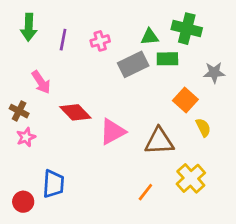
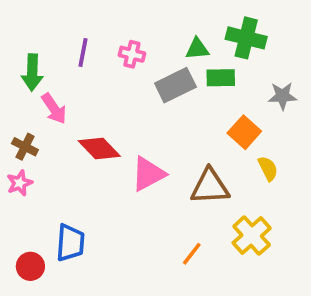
green arrow: (29, 27) -> (32, 72), moved
pink cross: (100, 41) -> (132, 54), turned 30
pink star: (26, 137) -> (20, 183), moved

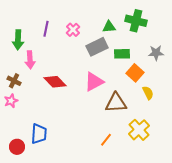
pink cross: (132, 54) -> (73, 30), turned 32
green rectangle: (221, 78) -> (122, 54), moved
pink arrow: (54, 109) -> (30, 60), turned 30
pink triangle: (148, 174) -> (94, 82), moved

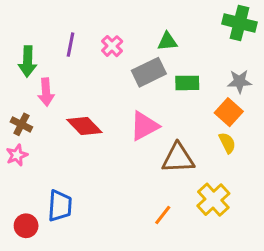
green cross: (136, 21) -> (240, 23), moved
orange square: (135, 73) -> (229, 112), moved

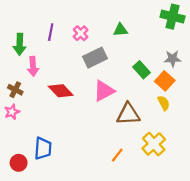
gray rectangle: (149, 72) -> (95, 58), moved
green rectangle: (187, 83) -> (142, 70), moved, turned 49

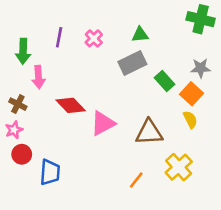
gray rectangle: (95, 58) -> (132, 63), moved
pink triangle: (104, 91) -> (103, 123), moved
red circle: (19, 163) -> (22, 154), moved

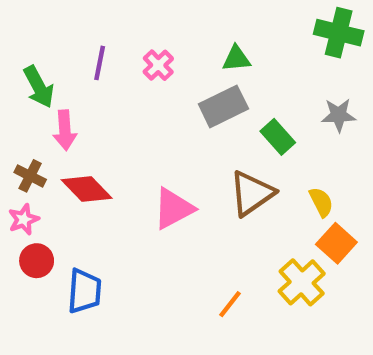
green arrow: (23, 51) -> (39, 87), turned -30
orange square: (192, 94) -> (336, 243), moved
red diamond: (71, 105) -> (87, 189), moved
brown triangle: (149, 132) -> (252, 193), moved, turned -32

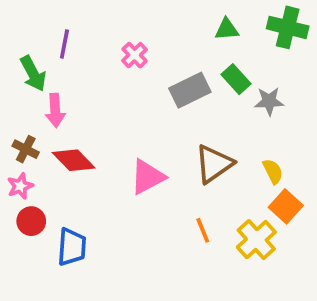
green triangle: (236, 59) -> (227, 29), moved
purple line: (100, 63) -> (64, 44), moved
gray star: (339, 115) -> (269, 101), moved
green rectangle: (278, 137) -> (236, 79), moved
orange line: (230, 304) -> (203, 230), moved, turned -60

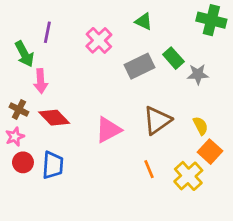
green triangle: (227, 29) -> (144, 21), moved, turned 30
pink cross: (135, 55) -> (99, 40), size x1.4
blue trapezoid: (72, 247) -> (53, 165), moved

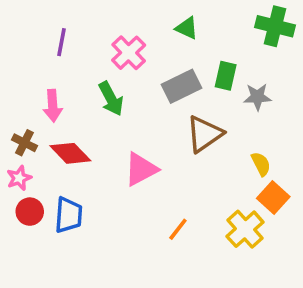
green arrow: (24, 54) -> (111, 99), moved
green rectangle: (173, 58) -> (226, 76), turned 55
brown triangle: (157, 120) -> (204, 134), moved
orange line: (149, 169) -> (178, 229), moved, turned 60

